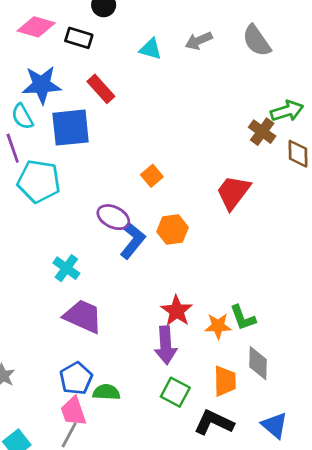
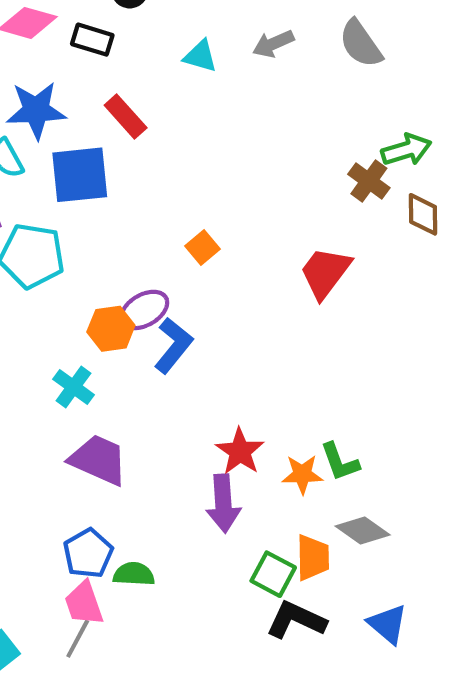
purple ellipse: (113, 217) -> (144, 310), turned -56
orange hexagon: (173, 230) -> (111, 329), moved
gray diamond: (258, 363) -> (363, 530), turned -56
green square: (175, 392) -> (273, 574), moved

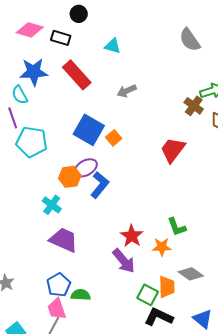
gray arrow: (273, 44) -> (127, 91), moved
red rectangle: (126, 117) -> (77, 75), size x1.4
blue square: (80, 175) -> (89, 130), moved, turned 36
green L-shape: (340, 462) -> (177, 227), moved
purple arrow: (223, 503) -> (124, 261), turned -36

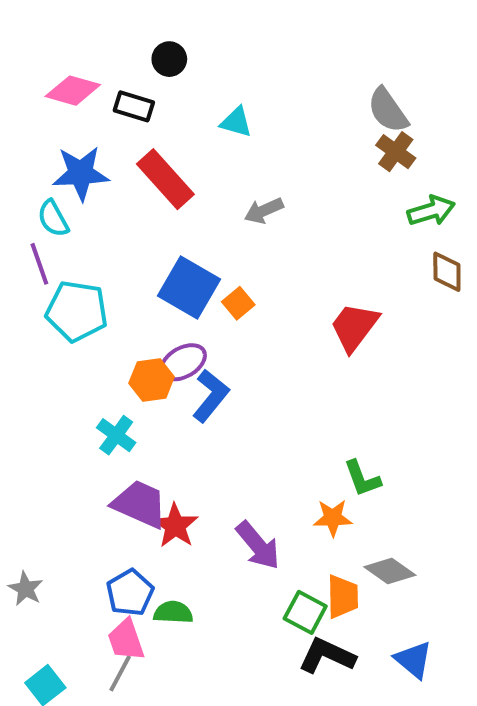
brown cross: (194, 106) -> (396, 152), moved
red star: (132, 236) -> (175, 526), moved

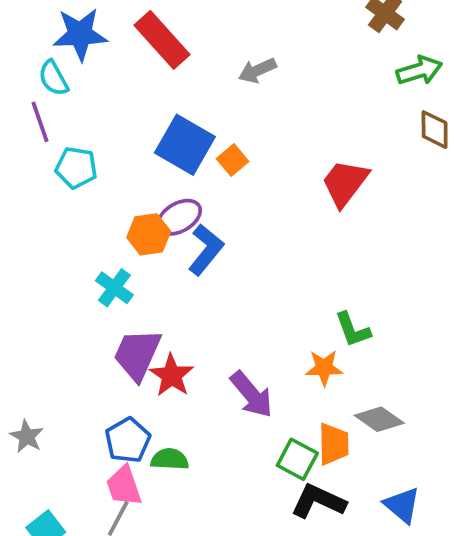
cyan pentagon: (77, 311) -> (76, 168), size x0.7
purple trapezoid: (140, 504) -> (137, 354), turned -90

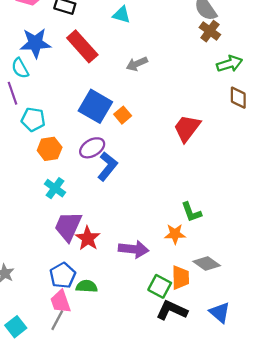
orange hexagon: (149, 234) -> (50, 149), moved
purple arrow: (252, 394) -> (134, 249), turned -44

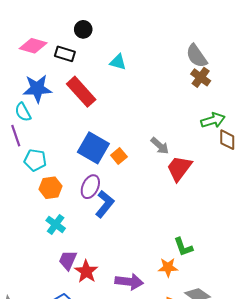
gray arrow: (137, 64) -> (160, 146), moved, turned -114
green arrow: (230, 64) -> (213, 120), moved
purple ellipse: (92, 148) -> (90, 187), turned -35
purple trapezoid: (68, 226) -> (68, 260), size x0.7

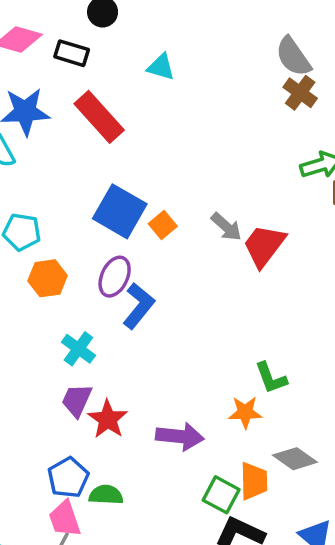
gray arrow: (160, 146) -> (226, 227), moved
cyan cross: (56, 224) -> (78, 349), moved

